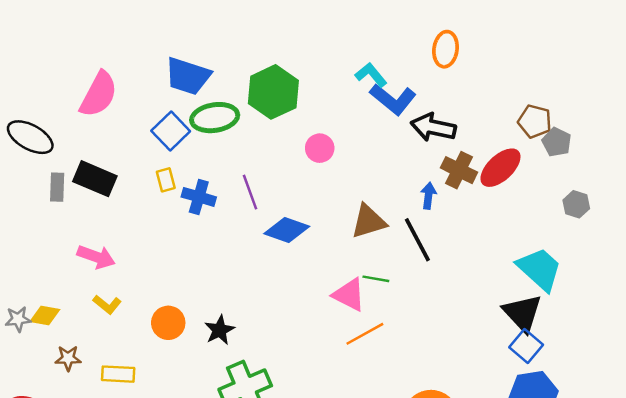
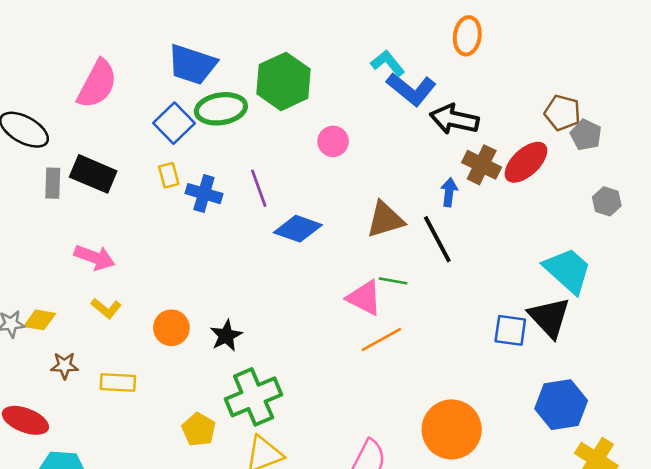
blue square: (526, 346) -> (510, 330), moved, turned -32

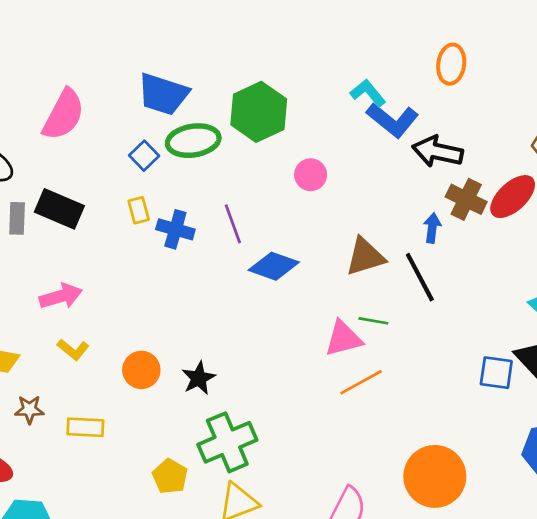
blue square: (174, 123) -> (144, 156), size x0.7
pink arrow: (94, 257) -> (61, 296), turned -36
pink triangle: (364, 298) -> (343, 339), turned -42

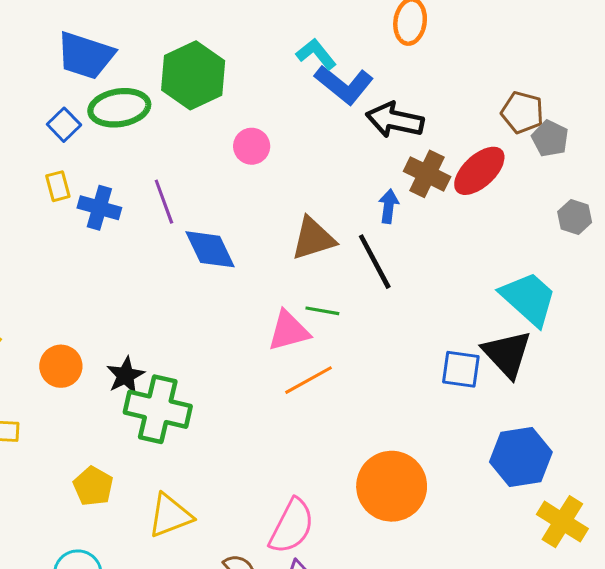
blue diamond: (274, 266) -> (210, 249), turned 45
green cross: (227, 442) -> (158, 409), moved, turned 36

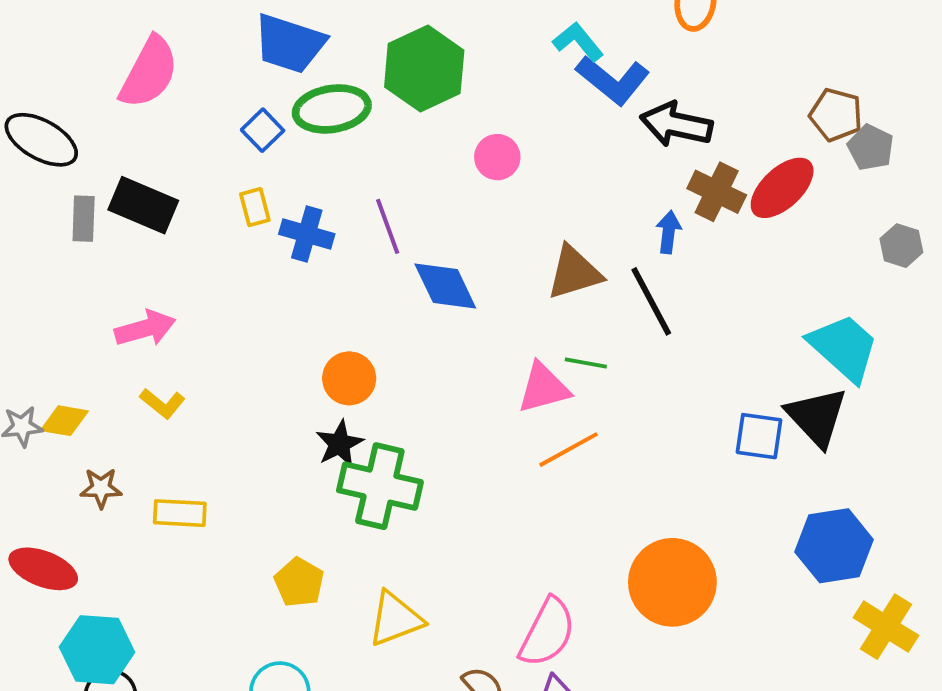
orange circle: (61, 366) -> (349, 378), moved

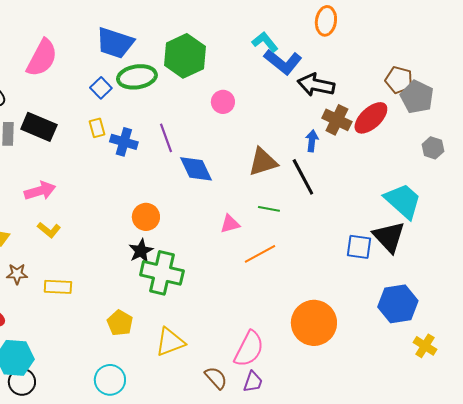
gray pentagon: (871, 147) -> (417, 97), size x1.4
pink triangle: (543, 388) -> (230, 224), moved, size x0.7
yellow cross: (886, 627) -> (425, 346), size x0.7

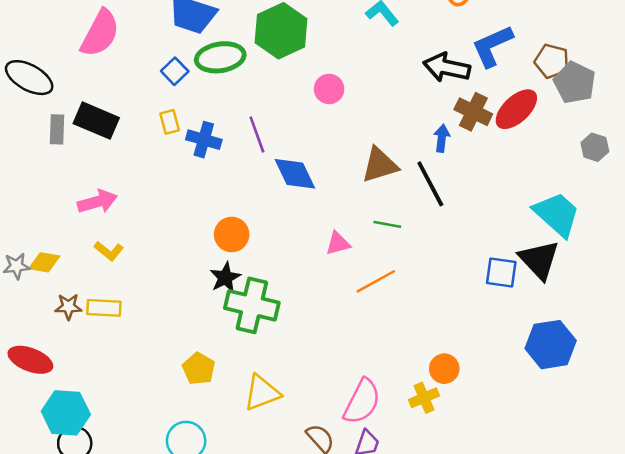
blue L-shape: (283, 62) -> (492, 46), moved, turned 117
yellow rectangle: (58, 287) -> (104, 308), moved
orange circle: (314, 323) -> (444, 369), size x0.5
yellow cross: (425, 346) -> (424, 398), moved, turned 35

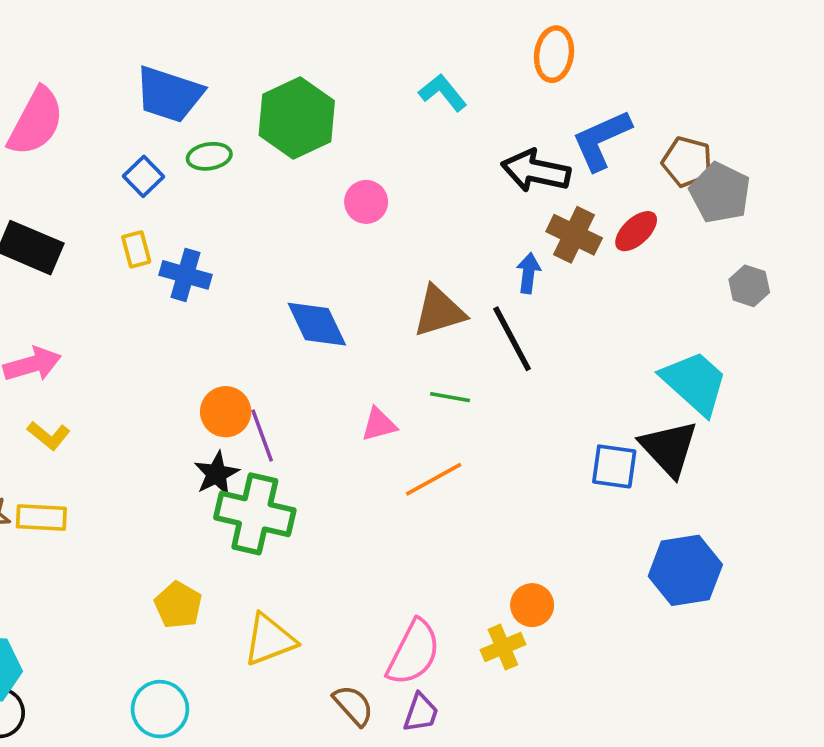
green ellipse: (220, 57) -> (209, 156), size x0.6
red ellipse: (516, 109) -> (636, 231), size x0.7
purple line: (257, 135) -> (262, 435), moved

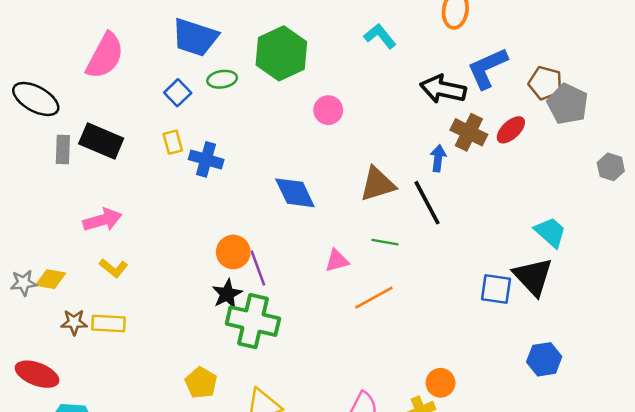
gray hexagon: (749, 286) -> (611, 167), moved
cyan trapezoid: (694, 383) -> (550, 232), size x0.7
blue hexagon: (685, 570) -> (544, 359), size x0.7

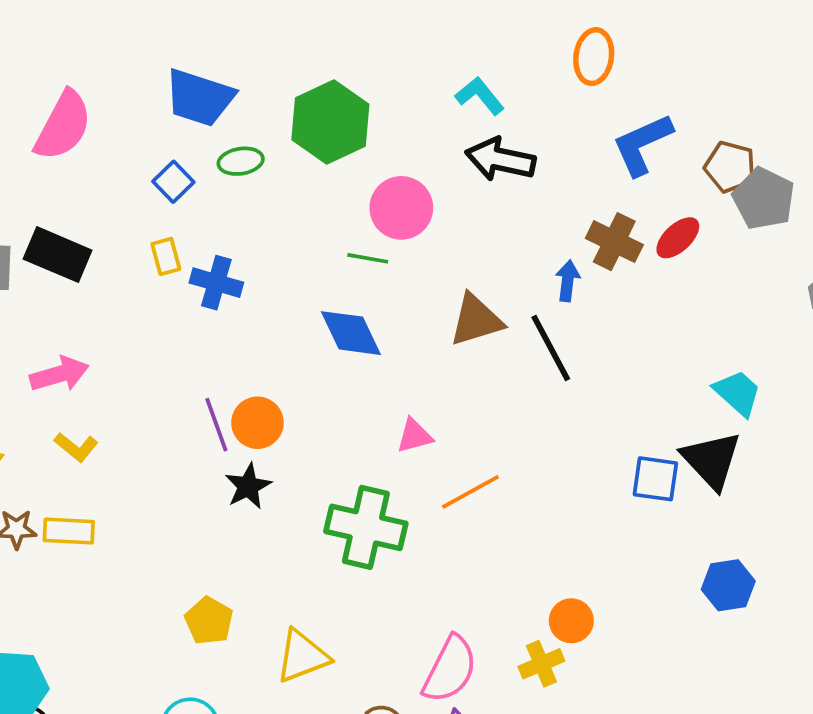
black arrow: (443, 89) -> (500, 159), moved
pink circle: (328, 110) -> (401, 208), size x1.4
green line: (385, 242) -> (368, 258), moved
purple line: (258, 268) -> (216, 425), moved
green cross: (253, 321) -> (366, 527), moved

